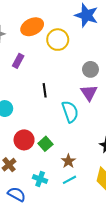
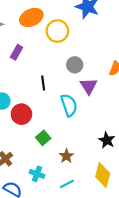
gray circle: (90, 69) -> (75, 65), moved
red circle: (24, 140) -> (21, 114), moved
cyan line: (69, 180) -> (67, 184), moved

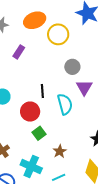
black line: (43, 83) -> (42, 91), moved
red circle: (21, 114) -> (30, 112), moved
cyan cross: (37, 174) -> (31, 166), size x1.5

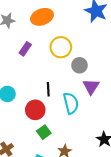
yellow circle: (58, 34) -> (61, 47), moved

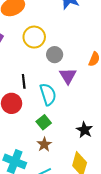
green square: (44, 132) -> (44, 122), moved

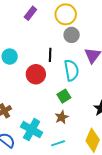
gray circle: (55, 55) -> (72, 35), moved

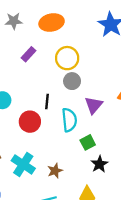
green square: (64, 96) -> (88, 142), moved
cyan cross: (32, 130) -> (23, 164), moved

